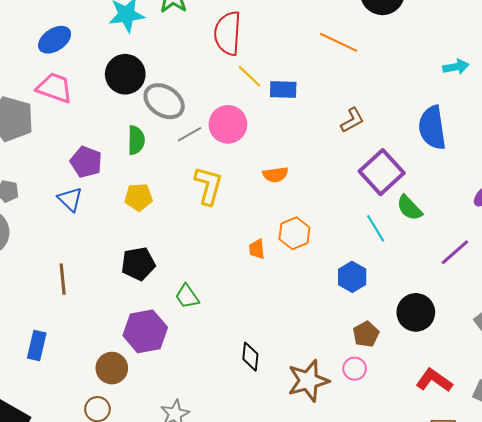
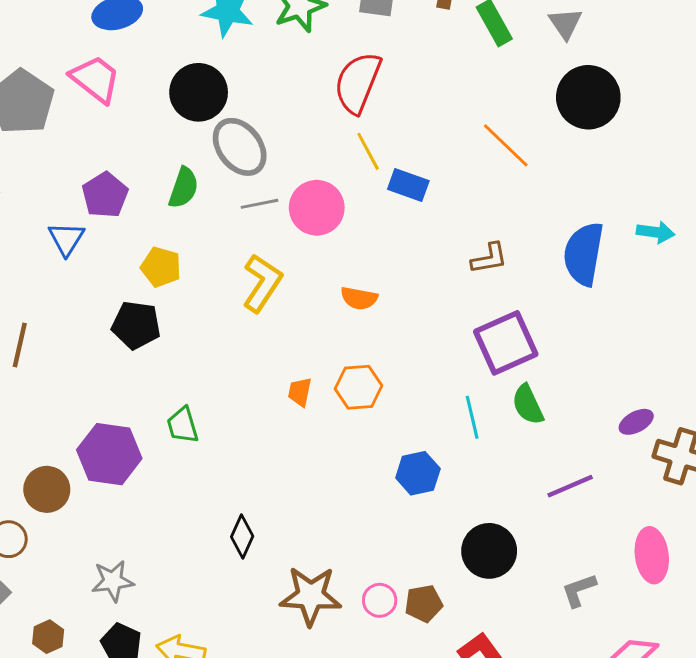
blue semicircle: (432, 128) -> (584, 254), moved
black pentagon: (138, 264) -> (136, 325), moved
brown pentagon: (366, 334) -> (424, 603), moved

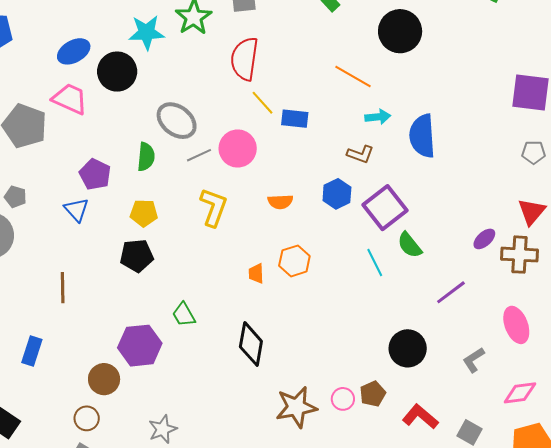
black circle: (199, 92) -> (117, 72), moved
cyan arrow: (656, 232) -> (378, 117), moved
brown L-shape: (489, 258) -> (360, 154), turned 44
blue hexagon: (418, 473) -> (337, 194), moved
black diamond: (242, 536) -> (251, 344), moved, size x1.5

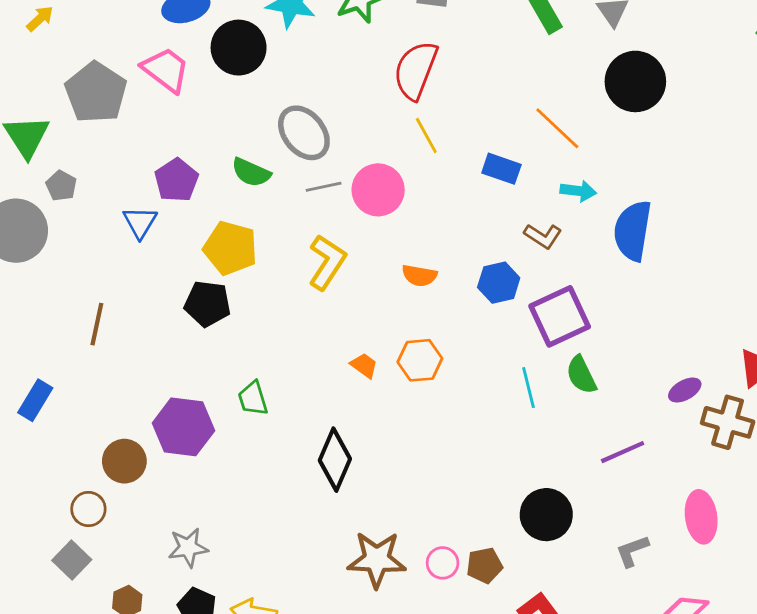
blue rectangle: (295, 119) -> (501, 169), moved
green semicircle: (146, 157) -> (251, 172), turned 96
yellow pentagon: (144, 213) -> (230, 248), size x1.4
orange trapezoid: (256, 274) -> (364, 365), turned 115

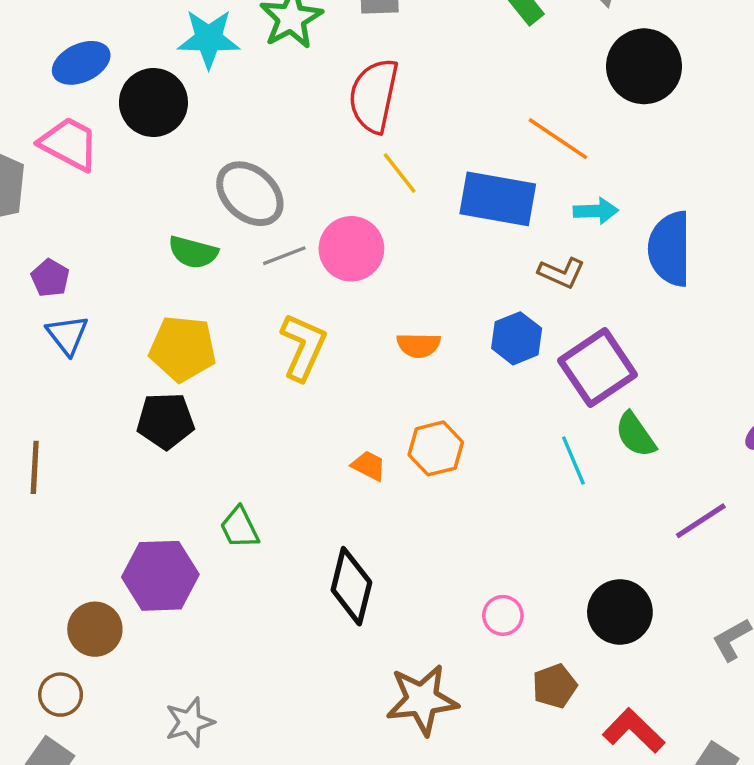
blue rectangle: (501, 169) -> (498, 199), size x1.6
purple pentagon: (176, 180) -> (50, 278), moved, size x0.7
pink circle: (443, 563) -> (503, 615), moved

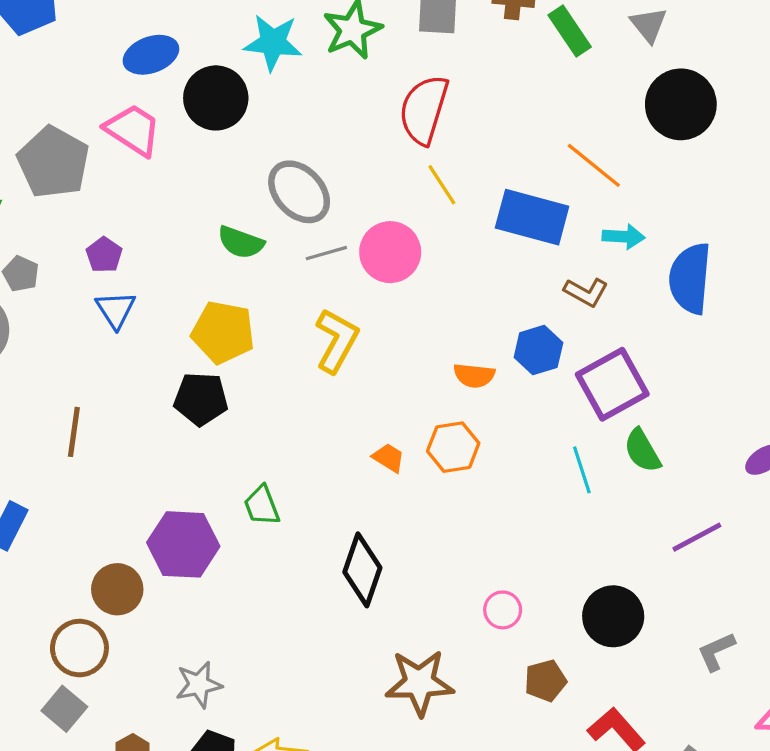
orange semicircle: (419, 345) -> (474, 375), moved
brown circle: (61, 695) -> (79, 648), size x1.4

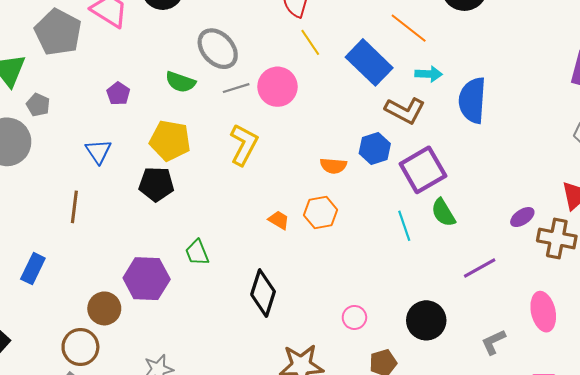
blue rectangle: (532, 217) -> (369, 62), turned 30
purple pentagon: (104, 255) -> (118, 94), moved
brown L-shape: (586, 292) -> (405, 110), size x1.4
blue triangle: (116, 310) -> (98, 151), moved

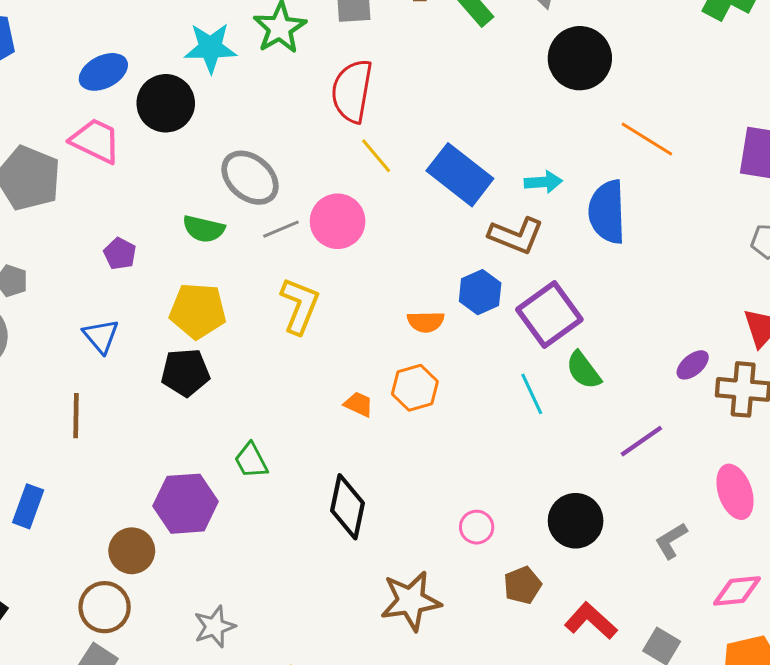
orange line: (409, 28) -> (647, 139), moved

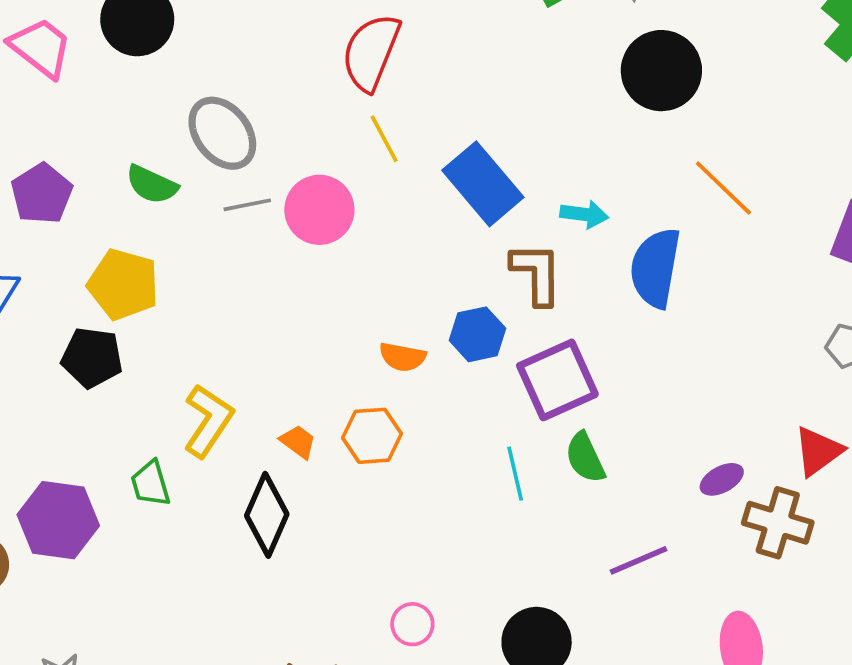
brown L-shape: (516, 235) -> (537, 273), turned -124
purple pentagon: (120, 254) -> (42, 194), size x1.5
yellow L-shape: (300, 306) -> (208, 421), moved
black diamond: (348, 507) -> (267, 515), moved

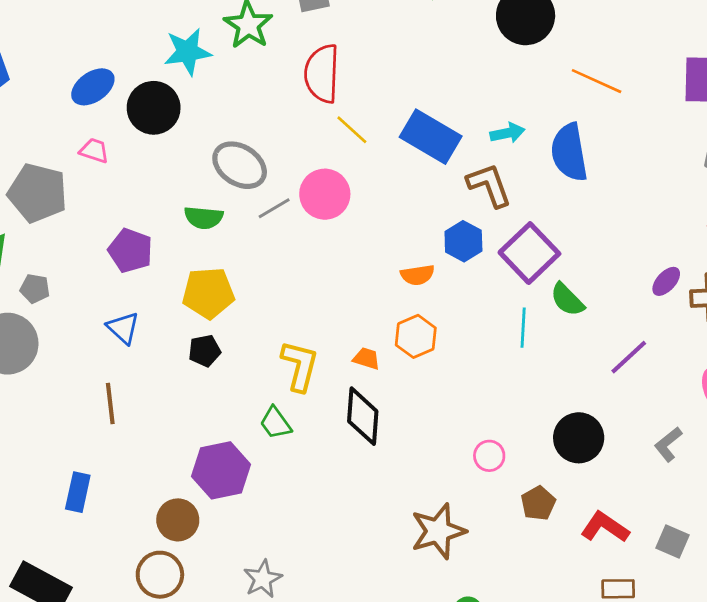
pink trapezoid: (41, 48) -> (94, 151), size x0.6
black pentagon: (92, 358) -> (205, 351), size x0.7
cyan line: (515, 474) -> (523, 328), turned 36

